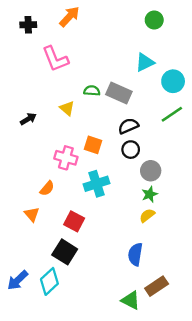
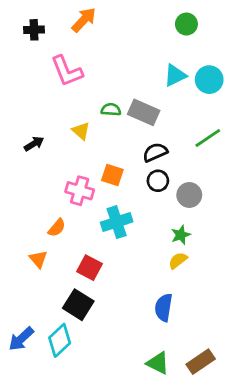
cyan circle: (173, 81) -> (209, 80), moved
gray circle: (151, 171) -> (189, 195), moved
brown rectangle: (157, 286) -> (201, 362), moved

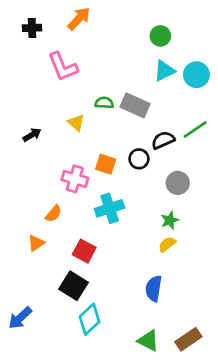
green circle: (186, 24) -> (160, 36), moved
black semicircle: (155, 152) -> (163, 140), moved
black circle: (158, 181) -> (139, 159), moved
orange triangle: (38, 259) -> (36, 243), turned 36
cyan diamond: (60, 340) -> (90, 319), moved

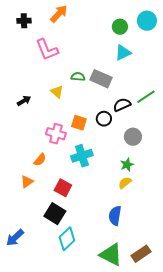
cyan circle: (196, 75) -> (147, 21), moved
green triangle: (148, 341) -> (111, 255), size x1.4

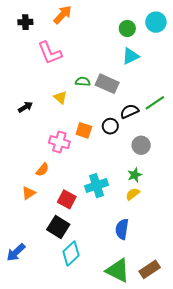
cyan cross: (82, 156) -> (97, 186), moved

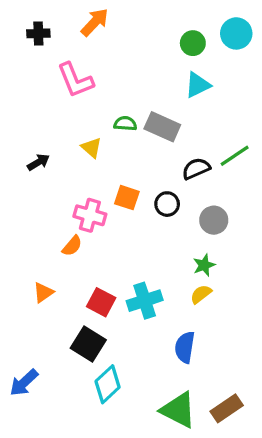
black circle: (110, 126) -> (167, 204), moved
orange semicircle: (42, 170) -> (72, 246), moved
cyan cross: (97, 186) -> (145, 301), moved

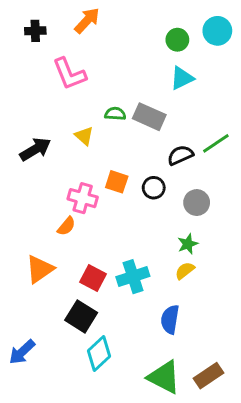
black arrow: (38, 162) -> (35, 149), size x1.5
orange triangle: (43, 293) -> (40, 269), size x1.5

